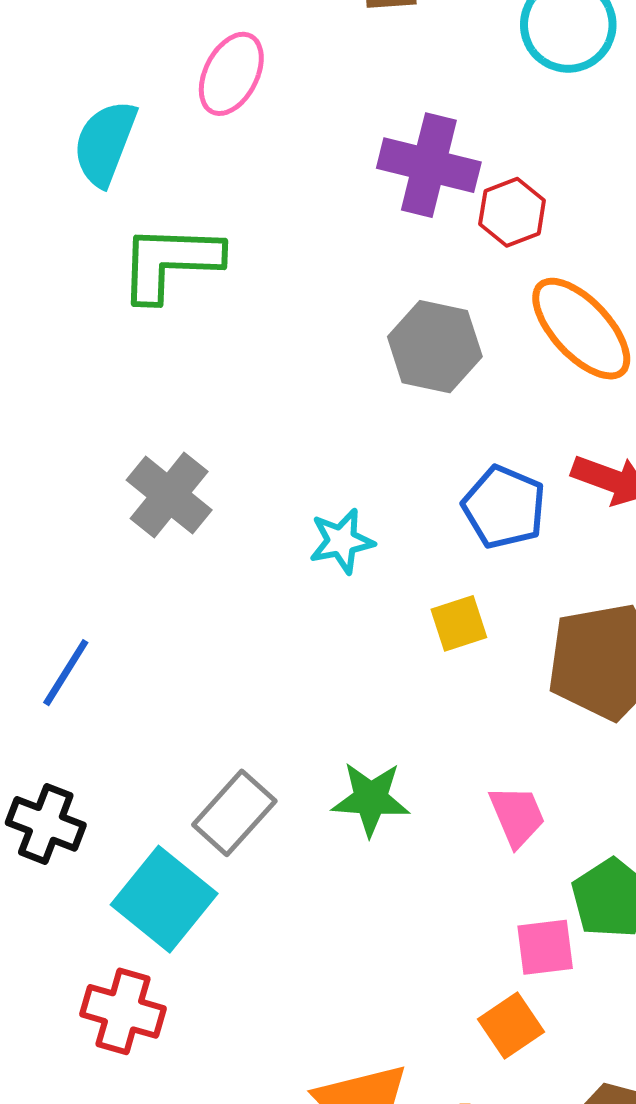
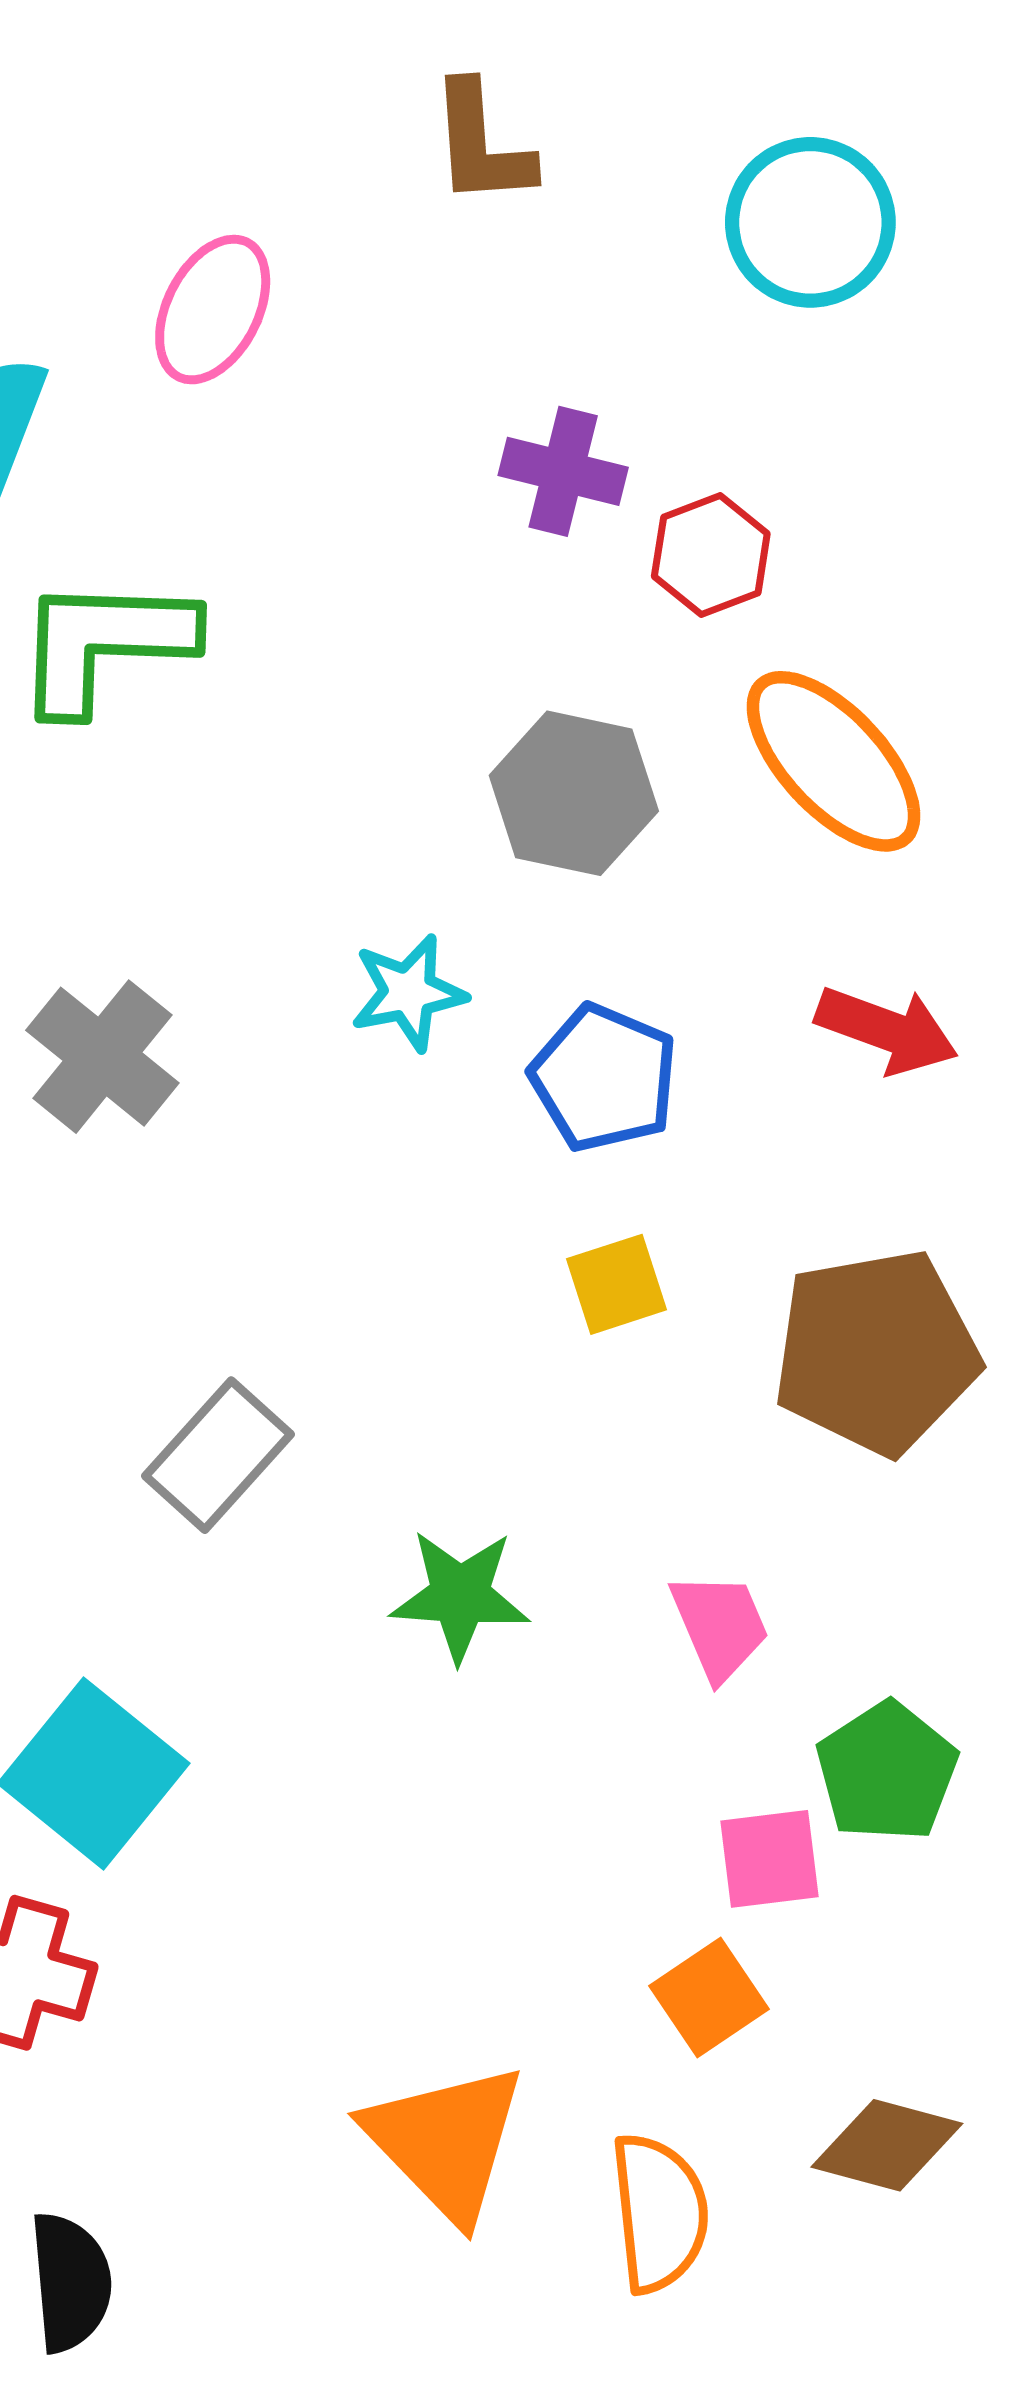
purple cross: (429, 165) -> (563, 471), size x0.7
blue pentagon: (504, 507) -> (604, 1078), moved
cyan star: (342, 541) -> (408, 993), moved
gray rectangle: (234, 813) -> (218, 1455), moved

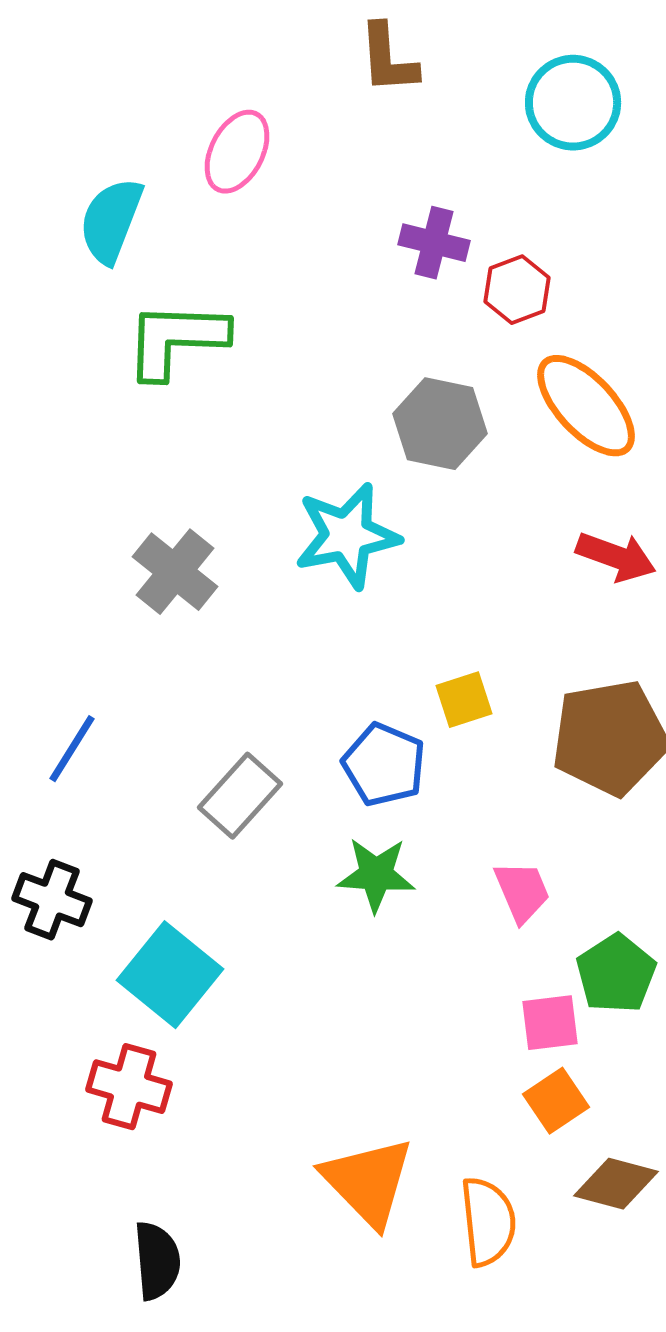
cyan star: (408, 993) -> (347, 536), size x1.6
blue pentagon: (604, 1078) -> (384, 765), moved
orange square: (709, 1998) -> (556, 1101), moved

